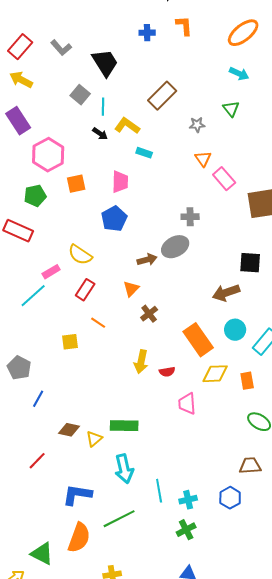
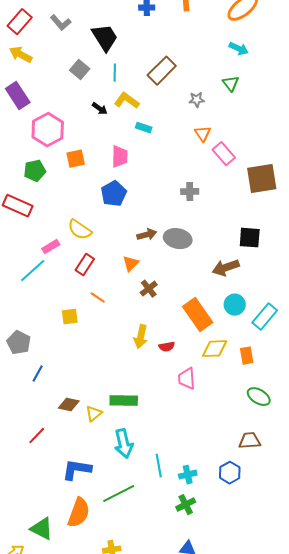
cyan line: (103, 107) -> (115, 73), moved
gray ellipse: (175, 247) -> (178, 239), moved, turned 40

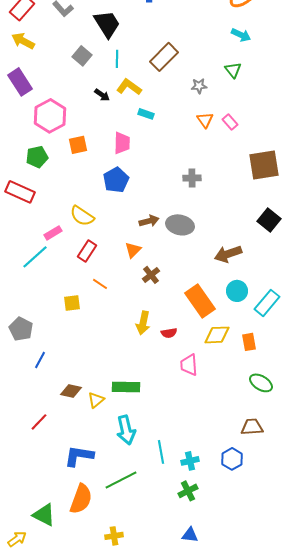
pink rectangle: (224, 154) -> (230, 122), moved, size x0.7
black square: (250, 238) -> (269, 220), moved, turned 35

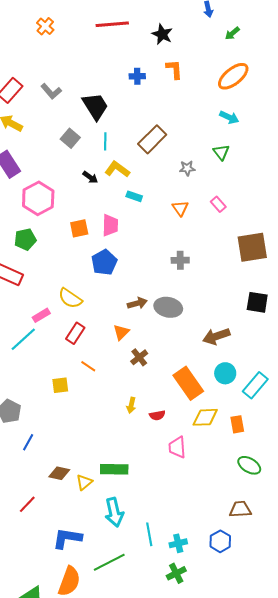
orange triangle: (205, 120) -> (180, 208), moved
orange square: (78, 145) -> (79, 228), moved
black square: (269, 220) -> (257, 302), turned -30
yellow arrow: (143, 323) -> (131, 405), size x0.7

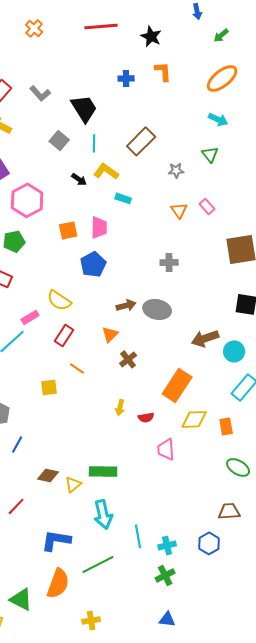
orange triangle: (180, 208) -> (179, 210), moved
cyan circle: (225, 373) -> (234, 351), moved
orange rectangle: (188, 383) -> (177, 385), turned 68

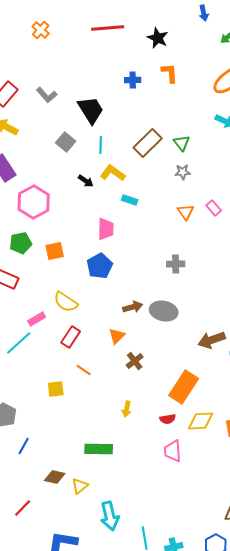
green triangle: (210, 154) -> (182, 143), moved
orange square: (68, 230) -> (55, 251), moved
red semicircle: (146, 417) -> (168, 419), moved
green rectangle: (103, 471) -> (99, 449), moved

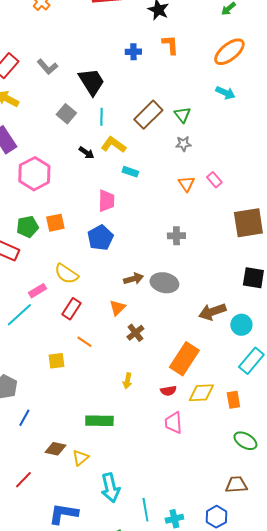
green pentagon: (21, 243) -> (27, 227), moved

